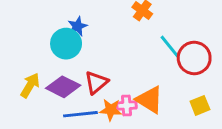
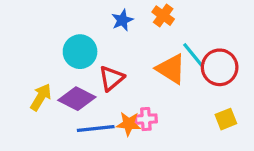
blue star: (78, 26) -> (122, 20), moved
red triangle: (96, 82) -> (111, 78), moved
orange triangle: (150, 100) -> (171, 69), moved

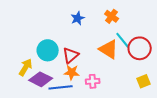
orange cross: (163, 16) -> (112, 16), moved
cyan circle: (80, 52) -> (48, 50), moved
purple diamond: (77, 99) -> (41, 79), moved
orange star: (129, 124) -> (72, 72), moved

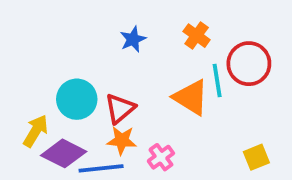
cyan line: (123, 40) -> (217, 80), turned 30
red circle: (140, 48) -> (249, 64), moved
pink cross: (93, 81) -> (161, 157), turned -32

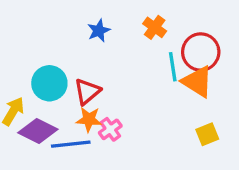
orange triangle: (191, 97) -> (197, 82), moved
pink cross: (161, 157) -> (110, 129), moved

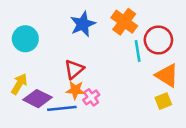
orange cross: (155, 27) -> (124, 22), size x1.5
blue star: (99, 31) -> (83, 24), size x1.5
orange triangle: (197, 82) -> (167, 75), moved
cyan circle: (49, 83) -> (25, 39), moved

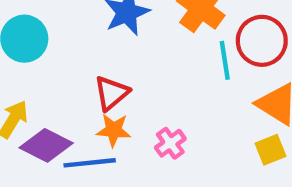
pink cross: (91, 97) -> (170, 143), moved

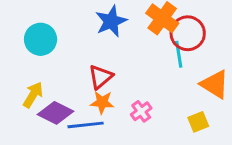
red circle: (262, 41) -> (188, 33), moved
yellow square: (270, 150) -> (198, 122), moved

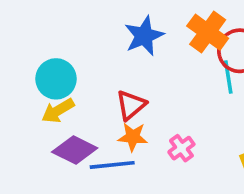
cyan circle: (41, 39) -> (56, 79), moved
yellow arrow: (33, 95) -> (58, 111), moved, turned -152

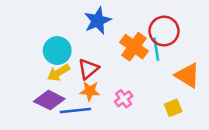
orange cross: (208, 32) -> (134, 47), moved
cyan circle: (56, 79) -> (57, 51), moved
yellow arrow: (58, 111) -> (58, 73), moved

